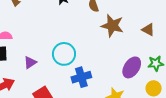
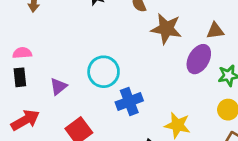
brown triangle: (148, 30) -> (215, 31), turned -32
purple ellipse: (132, 67) -> (199, 59), moved

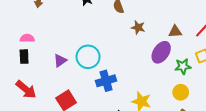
brown star: (166, 29) -> (138, 27), size x0.6
purple triangle: (58, 86) -> (60, 61), moved
red arrow: (25, 120) -> (26, 89), turned 65

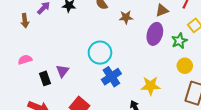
black rectangle: (24, 57) -> (45, 78), moved
cyan circle: (88, 57) -> (100, 53), moved

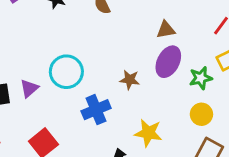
brown triangle: (162, 10) -> (166, 30), moved
brown star: (126, 17) -> (130, 80), moved
cyan circle: (100, 53) -> (66, 72), moved

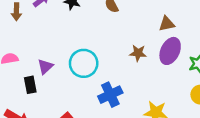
brown star: (130, 80) -> (138, 53), moved
purple triangle: (29, 88) -> (45, 67), moved

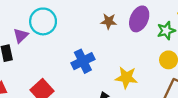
cyan circle: (84, 63) -> (43, 21), moved

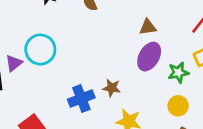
brown star: (109, 21) -> (112, 88), moved

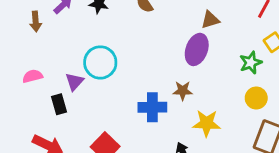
purple ellipse: (149, 57) -> (197, 49), moved
blue cross: (81, 99) -> (152, 107), turned 30

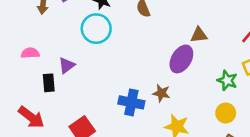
cyan circle: (100, 62) -> (96, 29), moved
green star: (251, 63) -> (227, 80), turned 30

